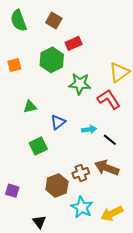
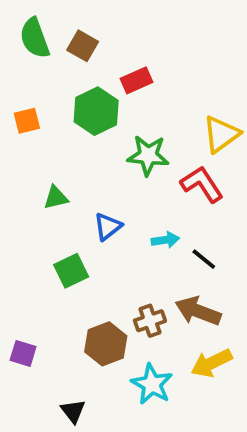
brown square: (54, 20) -> (83, 46), moved
yellow arrow: (112, 213) -> (212, 363), moved

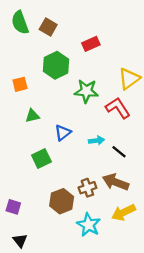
red rectangle: (137, 80) -> (91, 44), moved
orange square: (27, 121) -> (20, 84), moved
black triangle: (73, 411) -> (20, 241), moved

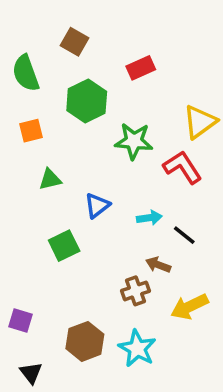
green semicircle: (20, 22) -> (26, 73), moved
brown arrow: (116, 182) -> (158, 265), moved, size x0.6
brown hexagon: (62, 201) -> (85, 341), moved
yellow arrow: (123, 212) -> (189, 307), moved

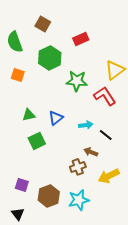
orange square: (31, 131) -> (18, 75), turned 32
green triangle: (50, 179) -> (29, 115), moved
purple square: (21, 321) -> (22, 185), moved
cyan star: (137, 348) -> (79, 200), turned 30

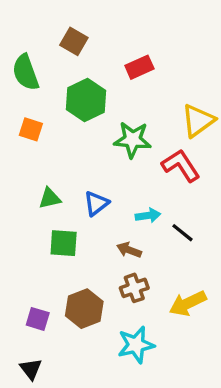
green square: (37, 141) -> (64, 243), turned 30
brown arrow: (91, 152) -> (129, 250), moved
brown hexagon: (49, 196) -> (84, 309), moved

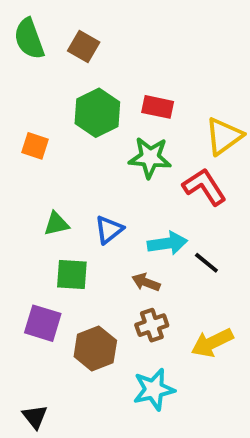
red rectangle: (139, 67) -> (158, 107), moved, turned 36
green semicircle: (26, 72) -> (29, 39), moved
cyan arrow: (148, 215) -> (167, 243), size x1.4
purple square: (38, 319) -> (43, 323), moved, size x1.4

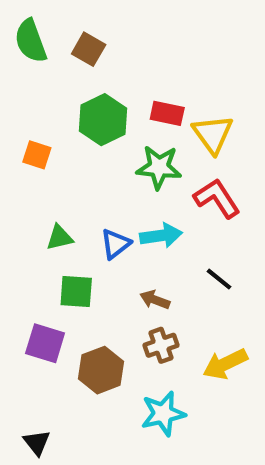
yellow triangle: (224, 136) -> (213, 134), moved, turned -30
cyan arrow: (167, 243) -> (161, 236), moved

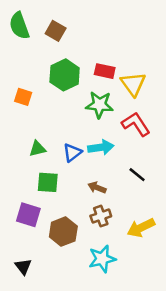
black triangle: (37, 443) -> (23, 267), moved

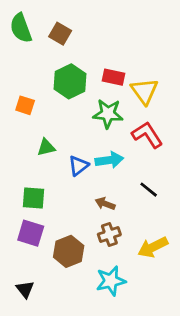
green triangle: (37, 149) -> (46, 147), moved
green square: (48, 182) -> (33, 198), moved

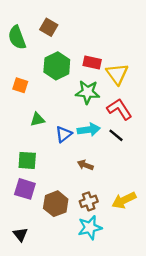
green semicircle: (21, 28) -> (17, 37), moved
black line: (149, 190) -> (116, 135), moved
brown cross: (109, 235) -> (89, 201), moved

